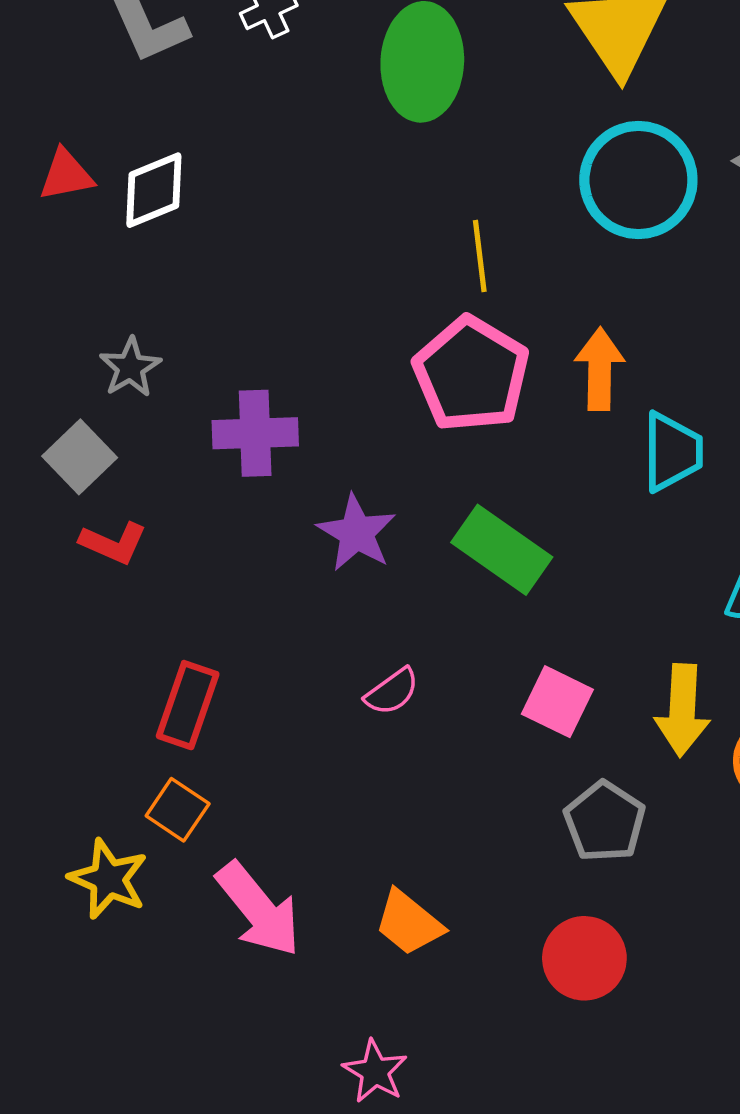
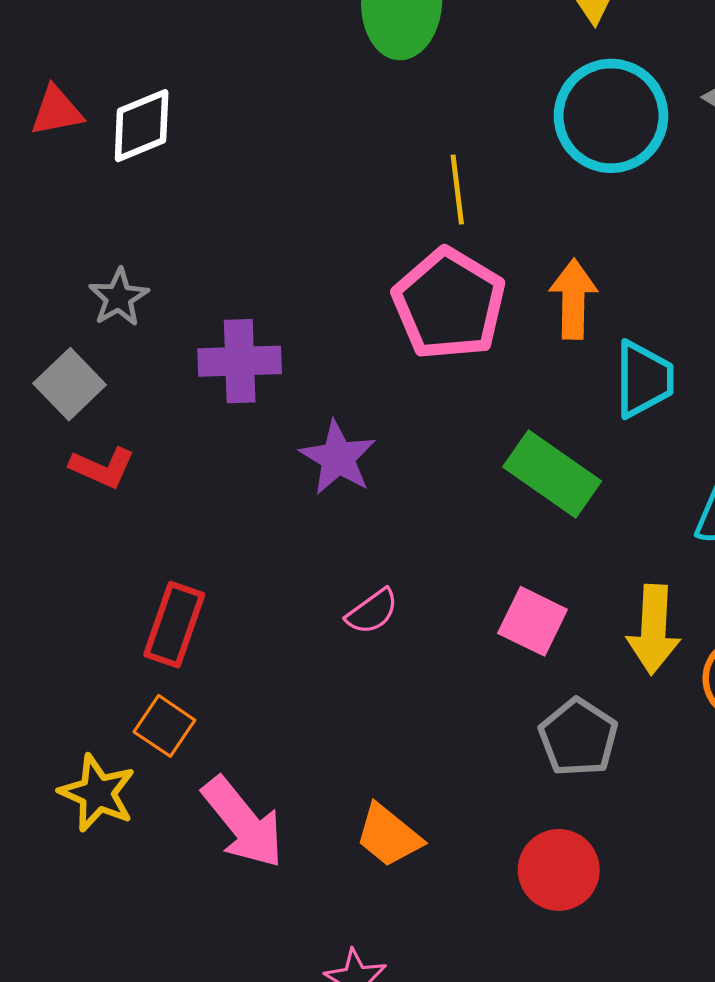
green rectangle: (502, 550) -> (552, 474), moved

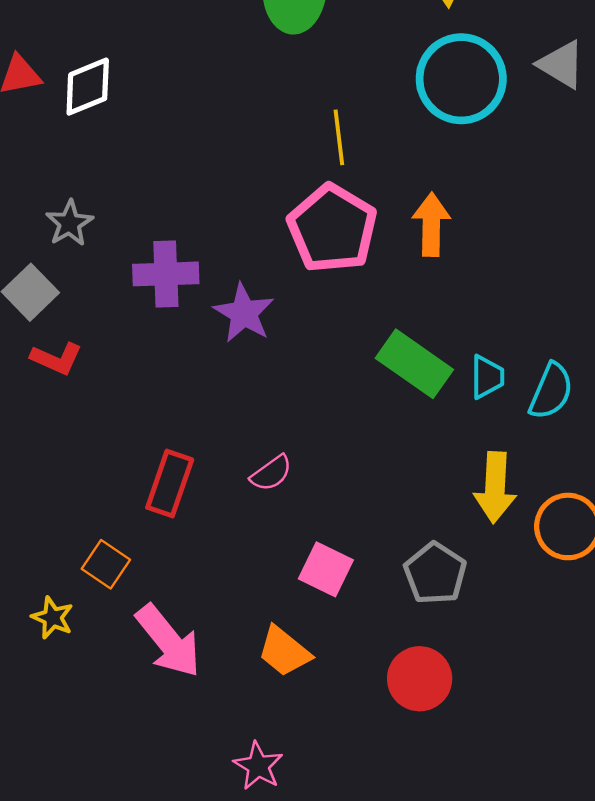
cyan trapezoid: (644, 379) -> (487, 377), moved, size x0.7
purple star: (338, 458) -> (244, 313), moved
pink square: (533, 621) -> (326, 569), moved
red rectangle: (174, 625) -> (170, 484), moved
yellow star: (97, 793) -> (53, 618), size x0.7

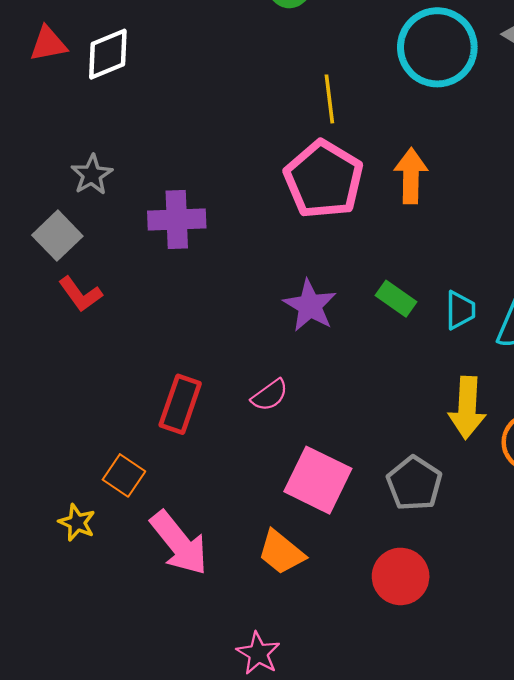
purple star: (244, 313) -> (310, 306), moved
red L-shape: (56, 359) -> (80, 294), turned 30
green rectangle: (414, 364) -> (396, 299), size x0.6
pink square: (326, 569) -> (318, 480), size x1.4

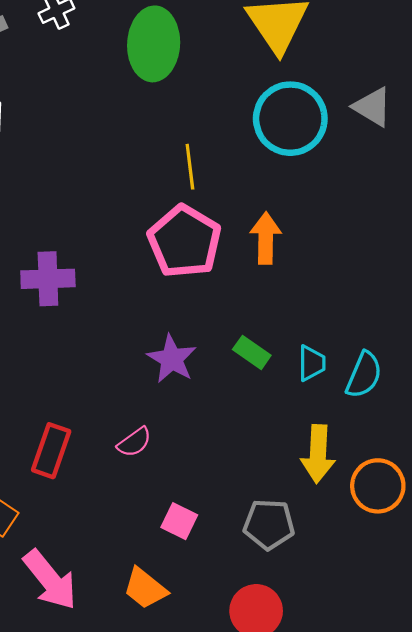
pink square: (318, 480) -> (179, 521), size x0.6
gray pentagon: (414, 483) -> (269, 524), turned -30

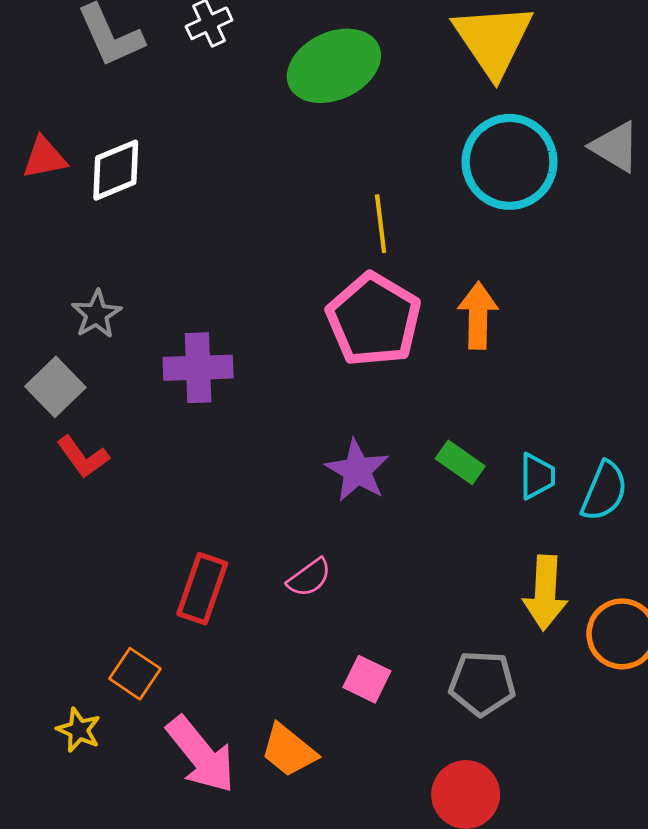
green ellipse: (154, 44) -> (334, 66), turned 62
orange trapezoid: (145, 588) -> (289, 751), moved

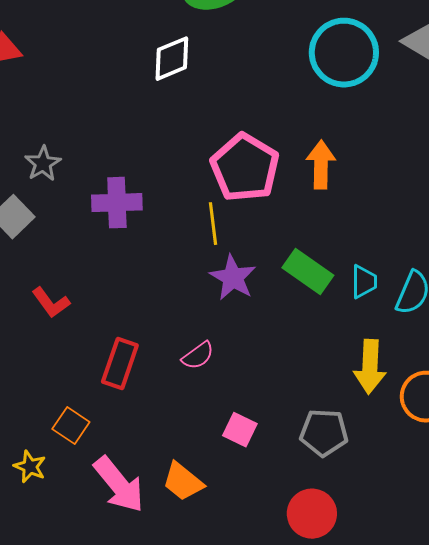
white diamond: (116, 170) -> (172, 59), moved
yellow line: (381, 224) -> (213, 224), moved
red L-shape: (83, 457) -> (51, 303), moved
green rectangle: (460, 462) -> (308, 272), size x1.4

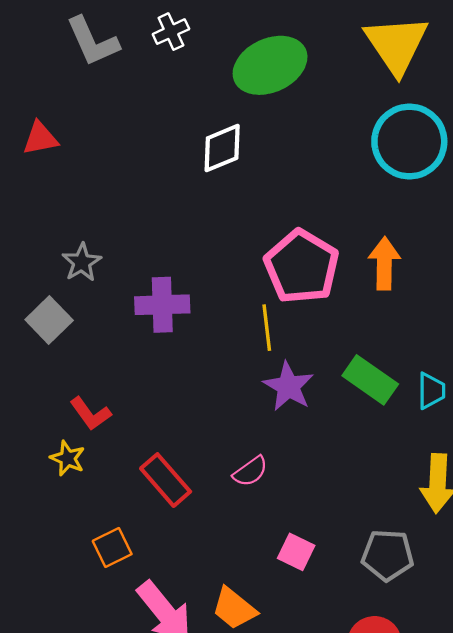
red rectangle: (120, 364) -> (166, 480), turned -60
orange square: (71, 426) -> (112, 548), turned 30
yellow star: (30, 467) -> (68, 458), moved

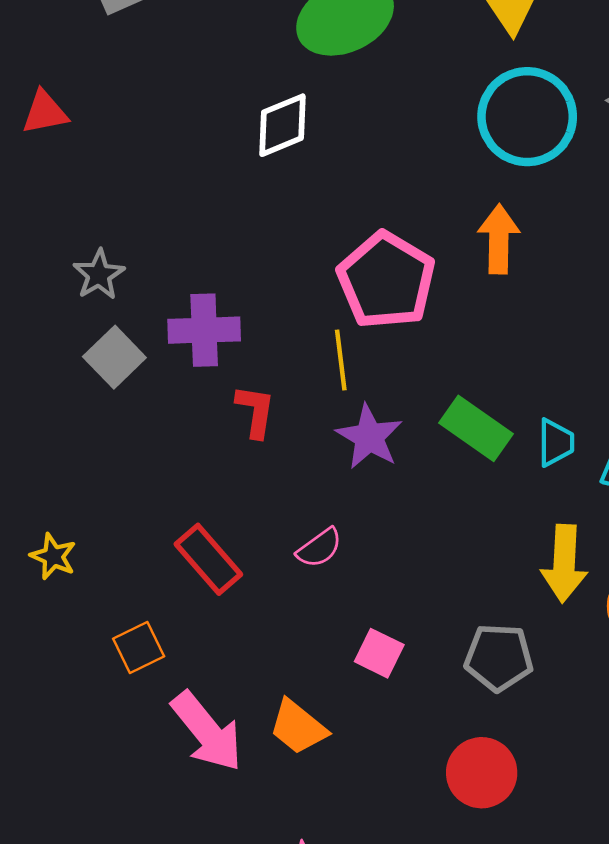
orange arrow: (384, 263) -> (499, 239), moved
gray square: (49, 320) -> (114, 357), moved
red L-shape: (90, 414) -> (255, 411), moved, turned -135
yellow star: (68, 458) -> (53, 556), moved

